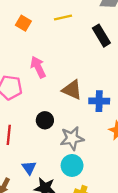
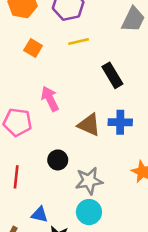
black rectangle: (101, 36) -> (112, 75), moved
blue cross: (99, 101) -> (120, 122), moved
blue triangle: (29, 168) -> (40, 215), turned -42

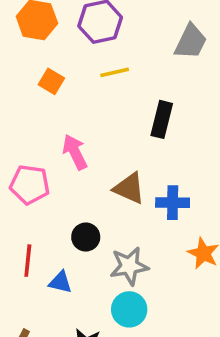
black rectangle: (112, 75) -> (162, 119), turned 45
blue cross: (120, 122) -> (173, 203), moved
blue triangle: (40, 215) -> (60, 282), moved

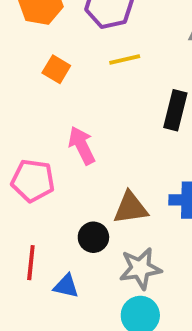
brown triangle: (129, 188) -> (131, 208), moved, turned -32

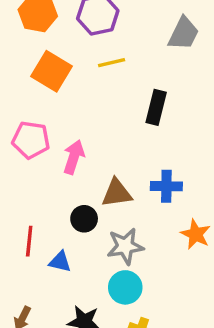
orange square: (56, 69) -> (51, 71), size x1.6
pink arrow: (82, 145) -> (74, 157), moved, turned 44
pink pentagon: (33, 181) -> (31, 140), moved

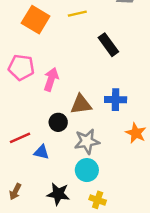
black rectangle: (156, 107) -> (108, 45), turned -50
red line: (29, 241) -> (20, 138), turned 60

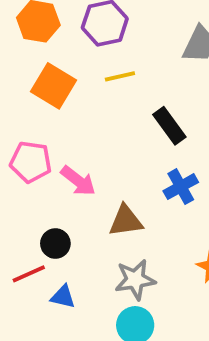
pink arrow: (51, 79) -> (78, 181), turned 110
blue cross: (116, 100) -> (181, 187), moved, turned -30
black circle: (58, 122) -> (55, 244), moved

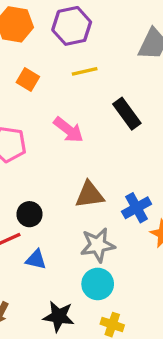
orange square: (54, 86) -> (28, 80), size x0.6
pink arrow: (78, 181) -> (68, 130), moved
blue cross: (181, 187) -> (137, 208), moved

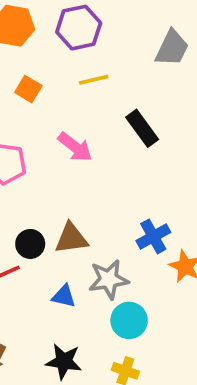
brown triangle: (90, 195) -> (71, 238), moved
blue triangle: (36, 260) -> (64, 296), moved
cyan circle: (98, 284) -> (129, 320), moved

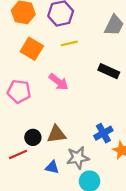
orange square: (28, 89) -> (32, 49), size x1.5
black rectangle: (142, 128) -> (109, 71), moved, turned -30

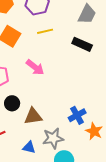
black rectangle: (109, 71) -> (82, 44), moved
black circle: (33, 137) -> (12, 103), moved

